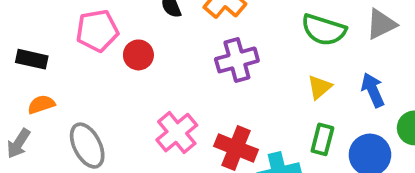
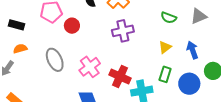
green semicircle: (324, 30) -> (169, 18), size x0.7
gray ellipse: (87, 146) -> (55, 60), moved

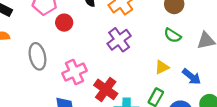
purple cross: (123, 31) -> (119, 40), turned -35
blue arrow: (192, 50) -> (192, 77), turned 138

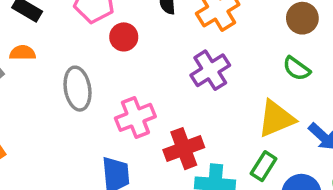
yellow triangle: (162, 67) -> (276, 119), size x1.6
red cross: (106, 89) -> (184, 149), turned 30

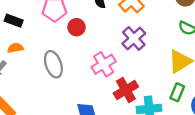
pink cross: (135, 117) -> (104, 64), moved

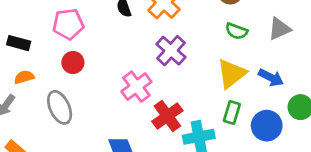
red circle: (77, 27) -> (73, 63), moved
gray ellipse: (53, 64) -> (60, 107), moved

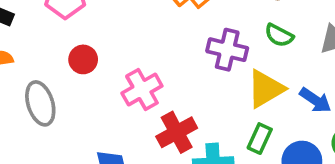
purple cross: (171, 51) -> (227, 50), moved, turned -36
red circle: (73, 63) -> (83, 59), moved

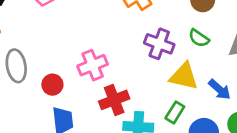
red circle: (83, 59) -> (52, 85), moved
yellow triangle: (266, 89) -> (184, 76), turned 36

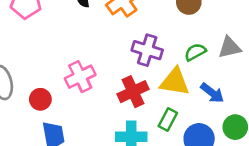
green semicircle: (199, 38) -> (195, 52), moved, turned 120
red cross: (114, 100) -> (133, 92), moved

